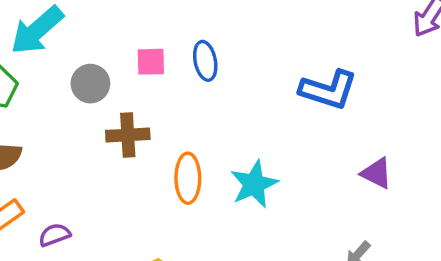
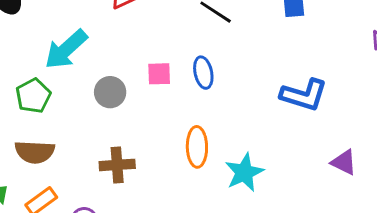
brown cross: (128, 135) -> (117, 165), moved
orange ellipse: (188, 178) -> (197, 147), moved

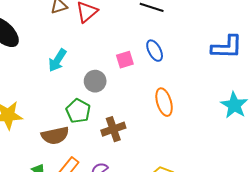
cyan arrow: (66, 49) -> (57, 60), size x0.7
green pentagon: (33, 96) -> (78, 111), moved
cyan star: (244, 172) -> (234, 105), moved

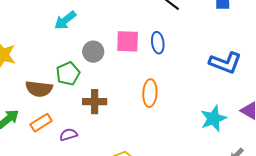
pink square: (125, 60) -> (128, 41), size x1.4

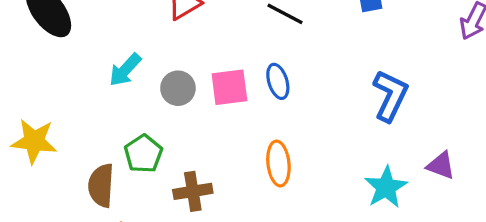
gray circle: (93, 52) -> (178, 88), moved
blue L-shape: (225, 63) -> (390, 96), turned -76
brown semicircle: (39, 89) -> (101, 185), turned 96

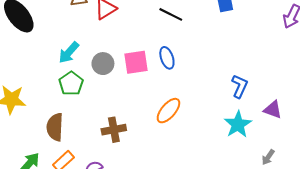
blue L-shape: (390, 96) -> (240, 86), moved, size x0.7
green pentagon: (143, 154) -> (71, 83), moved
orange ellipse: (278, 163) -> (168, 111), turned 48

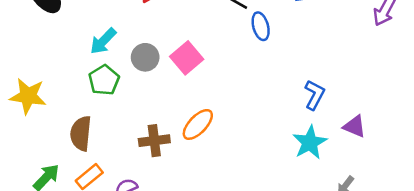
blue ellipse: (167, 58) -> (261, 26), moved
pink square: (136, 62) -> (187, 58), turned -35
orange ellipse: (168, 111) -> (198, 124), moved

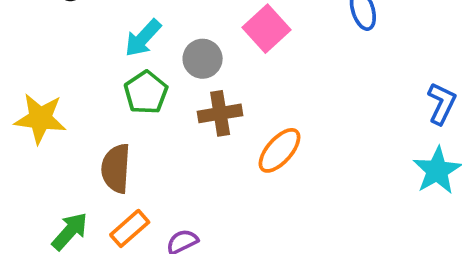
pink square: (187, 58) -> (266, 29), moved
brown cross: (154, 141) -> (220, 113), moved

